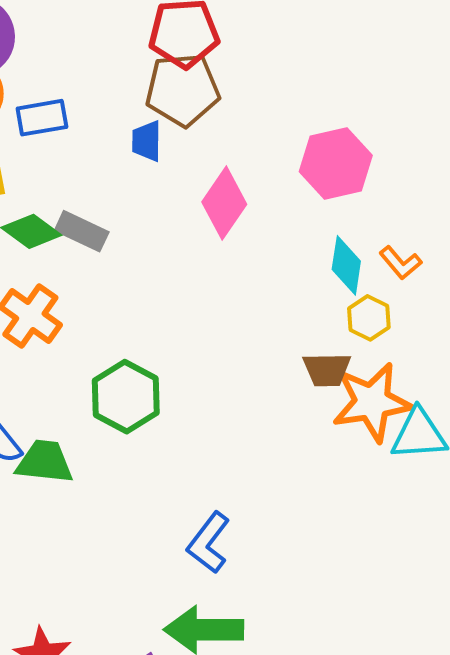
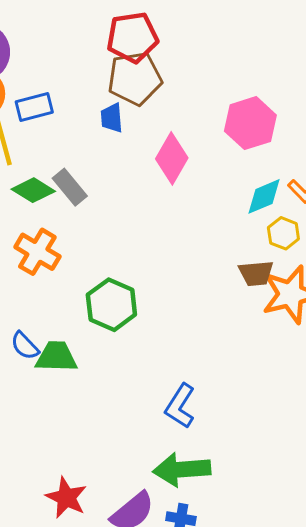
gray rectangle: (82, 231) -> (70, 187), turned 30
cyan diamond: (346, 265) -> (264, 196), turned 63

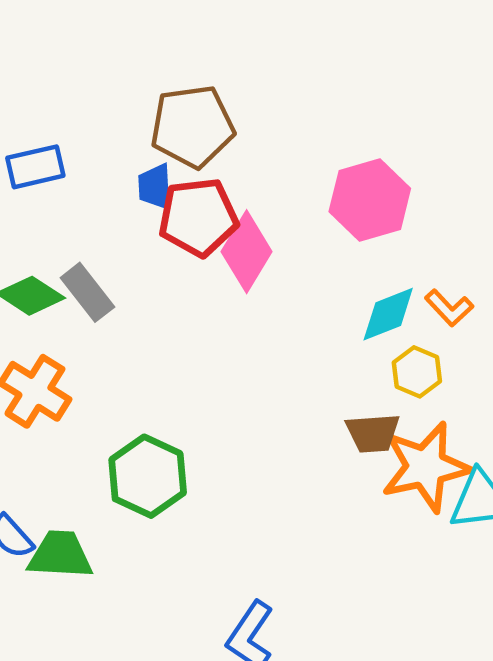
red pentagon: (132, 37) -> (198, 217), moved

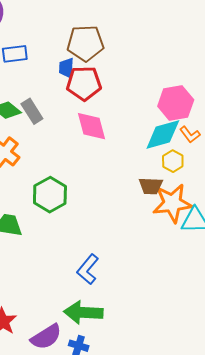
pink hexagon: (370, 200) -> (176, 103), moved
pink diamond: (247, 252) -> (91, 126), moved, turned -52
cyan diamond: (388, 314) -> (163, 134), size x1.4

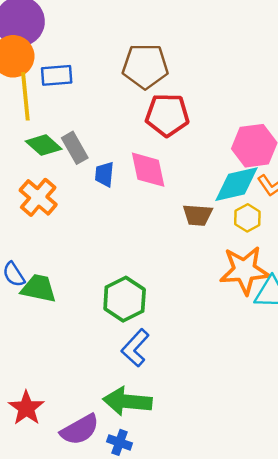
blue trapezoid: (66, 68) -> (104, 174), moved
red pentagon: (84, 83) -> (167, 115), moved
brown trapezoid: (151, 186) -> (198, 215), moved
green hexagon: (50, 195) -> (125, 299), moved

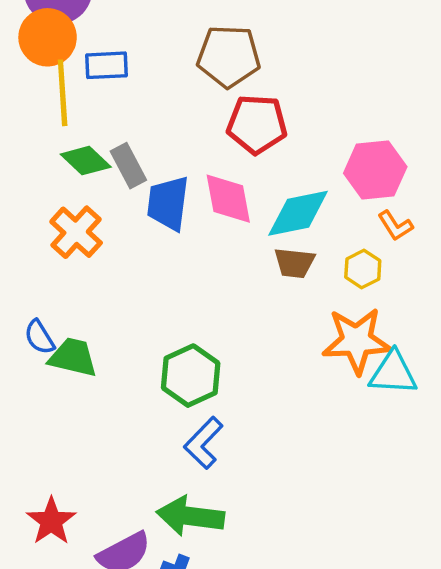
blue trapezoid: (104, 174) -> (168, 203), size x1.6
cyan diamond: (236, 184) -> (298, 213), moved

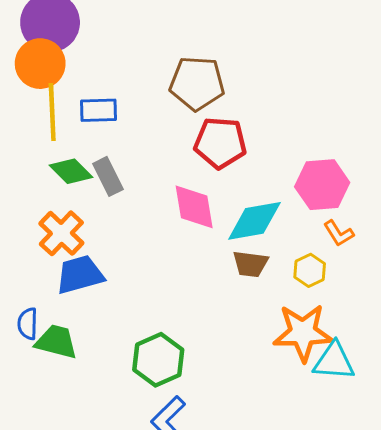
blue rectangle: (107, 65) -> (98, 110), moved
blue trapezoid: (168, 203) -> (80, 275), moved, turned 66
blue semicircle: (39, 337) -> (28, 324), turned 32

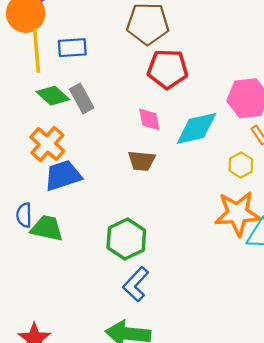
pink diamond: (194, 207) -> (149, 119), size x0.7
brown trapezoid: (250, 264) -> (142, 161), moved

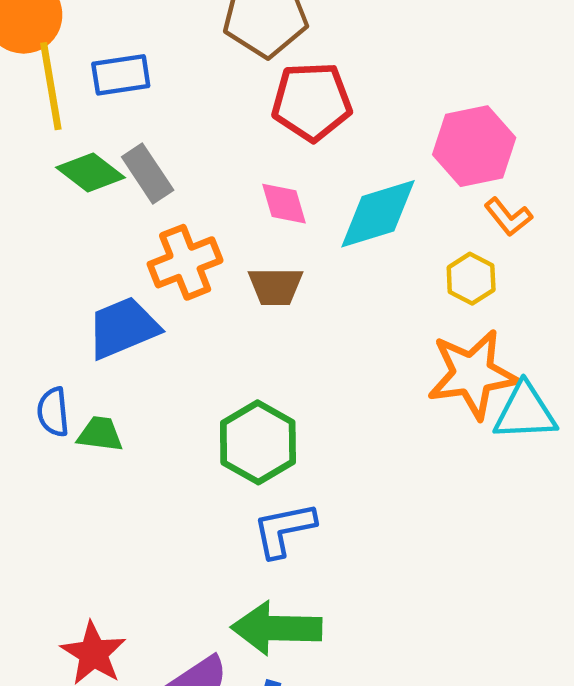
orange cross: (47, 144) -> (185, 262), moved, turned 32
green trapezoid: (47, 228) -> (100, 434), size x0.7
blue L-shape: (136, 284) -> (284, 530), turned 40

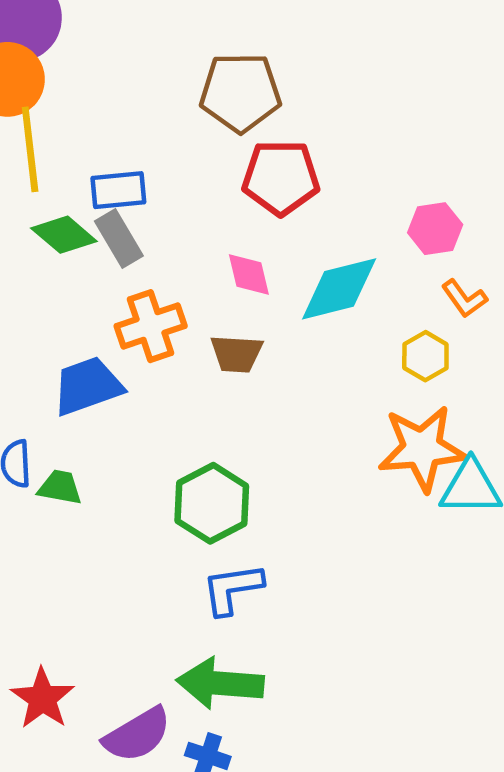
blue rectangle: (121, 75) -> (118, 190), moved
pink hexagon: (474, 146) -> (435, 229), size x0.7

